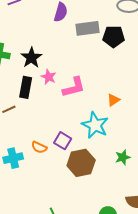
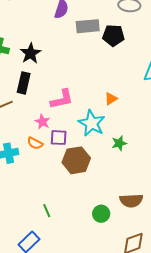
pink star: (49, 77) -> (42, 122), moved
pink L-shape: (74, 87) -> (62, 99), moved
purple square: (63, 141) -> (59, 138), turned -30
green star: (123, 157) -> (119, 143), moved

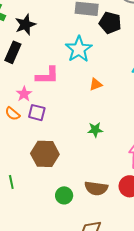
cyan star: (92, 123) -> (79, 49), moved
brown hexagon: (76, 160) -> (45, 154), moved

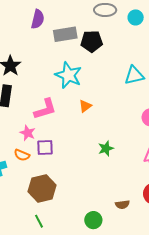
orange triangle: (96, 84) -> (85, 106), moved
brown hexagon: (45, 154) -> (42, 188), moved
brown semicircle: (96, 188) -> (122, 205), size x0.6

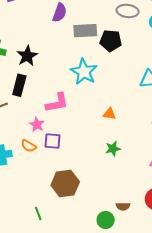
orange triangle: (85, 106) -> (109, 114), moved, turned 40
brown hexagon: (42, 188) -> (65, 184), moved
green circle: (93, 220) -> (106, 220), moved

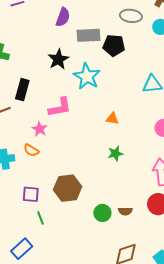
black star: (27, 56) -> (58, 59), moved
purple square: (52, 141) -> (31, 194), moved
green circle: (106, 220) -> (102, 213), moved

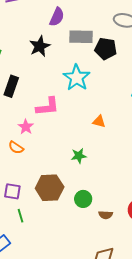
black star: (58, 59) -> (40, 46), moved
green star: (115, 153) -> (79, 156), moved
green circle: (102, 213) -> (83, 199), moved

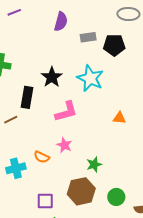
gray rectangle: (81, 37) -> (88, 37), size x0.7
black star: (40, 46) -> (52, 77), moved
pink star: (26, 127) -> (64, 145), moved
green star: (79, 156) -> (94, 165), moved

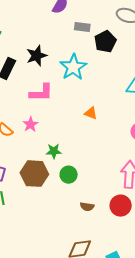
black pentagon: (114, 45) -> (105, 42), turned 30
green circle: (116, 197) -> (69, 175), moved

